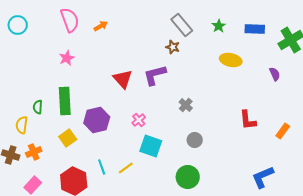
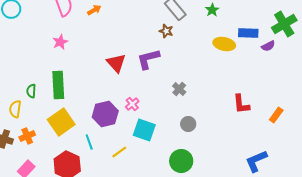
blue rectangle: (255, 29) -> (248, 33), moved
purple semicircle: (275, 74) -> (268, 46), moved, turned 88
purple hexagon: (97, 120) -> (105, 114), moved
yellow square: (68, 138) -> (61, 122), size x1.5
cyan line: (102, 167) -> (89, 142), moved

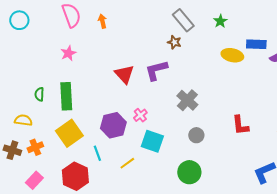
orange arrow: (94, 10) -> (102, 21), turned -72
gray cross: (179, 89) -> (187, 100), size x1.5
green semicircle: (31, 91) -> (39, 94), moved
red L-shape: (241, 104) -> (240, 125), moved
yellow semicircle: (15, 109) -> (23, 120), turned 90

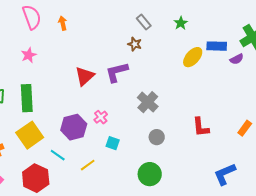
gray rectangle: (183, 20) -> (144, 22), size x0.7
yellow ellipse: (232, 55) -> (193, 57), turned -60
red triangle: (124, 74) -> (85, 76), turned 30
cyan square: (152, 141) -> (113, 143), size x0.6
cyan line: (97, 153) -> (58, 155), turned -35

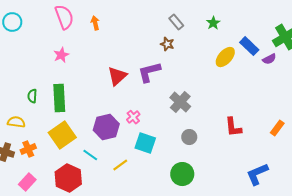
blue rectangle: (217, 46) -> (249, 46), turned 42
cyan square: (113, 143) -> (145, 143), size x1.5

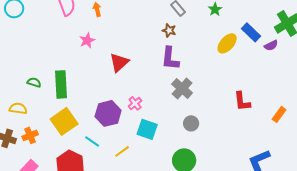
pink star: (61, 55) -> (87, 40), moved
purple L-shape: (149, 72) -> (170, 58), moved, turned -70
green semicircle: (32, 96) -> (34, 82), turned 104
red L-shape: (233, 127) -> (242, 101), moved

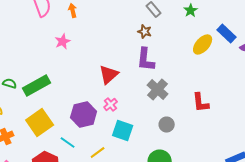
red triangle: (119, 62) -> (109, 74), moved
green rectangle: (61, 84) -> (37, 86), turned 64
red L-shape: (242, 101) -> (201, 102), moved

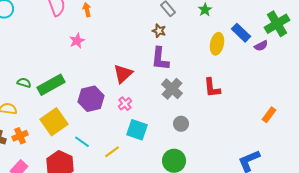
yellow ellipse: (203, 44) -> (217, 44), turned -30
red L-shape: (201, 102) -> (212, 88), moved
purple hexagon: (84, 114) -> (91, 99), moved

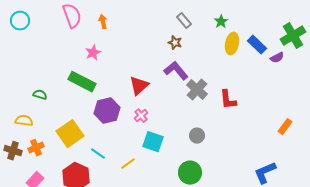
yellow ellipse: (217, 44) -> (232, 44), moved
purple L-shape: (160, 59) -> (176, 71), turned 135
green rectangle: (51, 85) -> (82, 82), moved, turned 56
gray cross: (172, 89) -> (197, 90), moved

